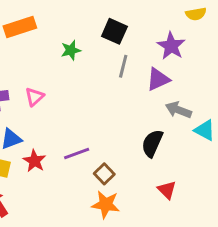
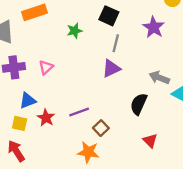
purple triangle: (158, 79) -> (111, 68), moved
orange star: (106, 204) -> (88, 152), moved

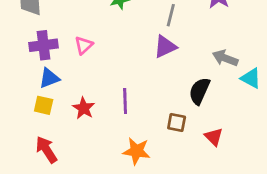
blue triangle: (28, 101) -> (49, 78), moved
purple line: (79, 112) -> (125, 101), turned -72
yellow square: (20, 123) -> (44, 105), moved
brown square: (101, 128) -> (177, 122), moved, turned -35

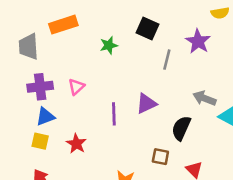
gray line: (171, 15) -> (167, 60), moved
purple triangle: (165, 47) -> (146, 104), moved
purple line: (125, 101) -> (114, 114), moved

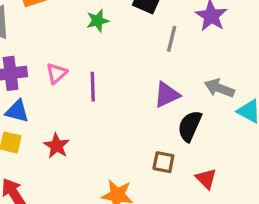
purple triangle: (146, 104) -> (167, 95), moved
purple line: (114, 114) -> (93, 87), moved
blue triangle: (45, 116) -> (17, 111), turned 36

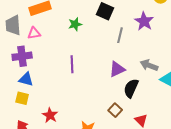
pink triangle: (57, 73) -> (34, 33), moved, turned 32
red star: (57, 146) -> (50, 115), moved
brown square: (163, 162) -> (115, 110), turned 32

